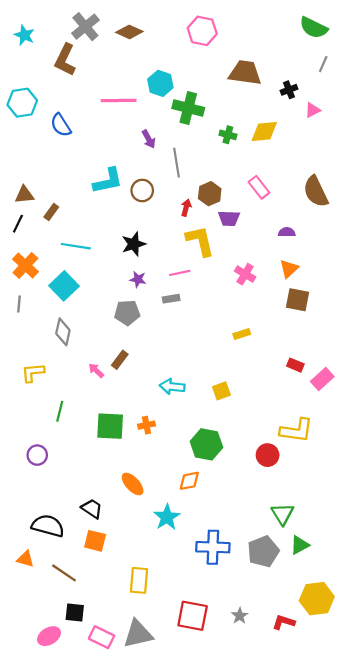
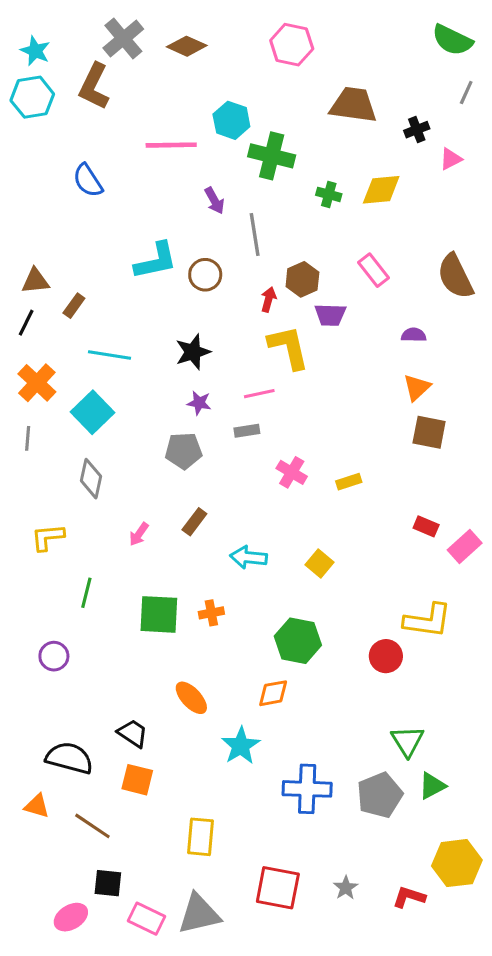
cyan hexagon: (22, 103) -> (32, 97), moved
pink cross: (245, 274) -> (292, 472), moved
brown rectangle: (120, 360) -> (194, 522), moved
pink arrow: (96, 370) -> (139, 534), turned -98
yellow square: (221, 391) -> (319, 563), turned -30

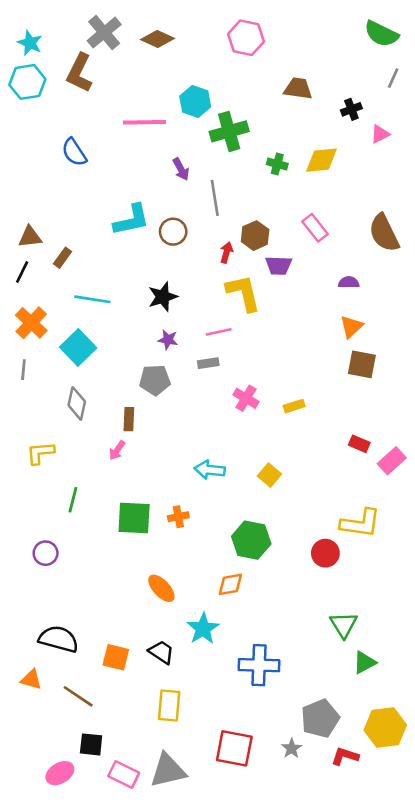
brown trapezoid: (353, 105) -> (298, 88), size x0.7
green cross: (272, 156) -> (229, 131), turned -30
brown rectangle: (194, 522) -> (129, 419), moved, turned -35
black trapezoid: (133, 733) -> (161, 652), moved
gray pentagon: (380, 795) -> (320, 718), moved

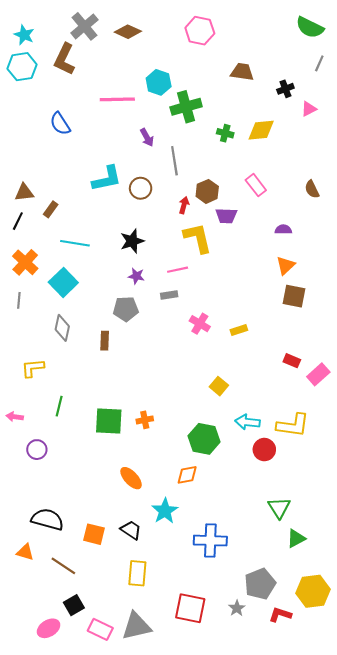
brown semicircle: (384, 233) -> (312, 189), size x0.6
pink arrow: (117, 450) -> (15, 417), moved, turned 63
cyan arrow: (210, 470) -> (247, 422), moved
black square: (91, 744) -> (74, 605), turned -36

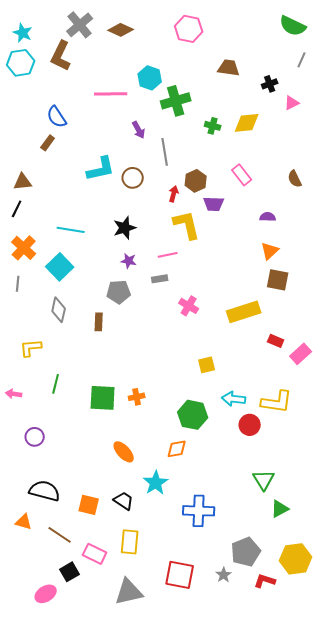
brown rectangle: (51, 209) -> (48, 143), moved
yellow rectangle: (239, 330) -> (244, 312), moved, size x2.0
yellow square: (219, 386) -> (207, 365), turned 36
purple circle: (37, 450) -> (35, 437), moved
pink rectangle: (100, 629) -> (95, 554), moved

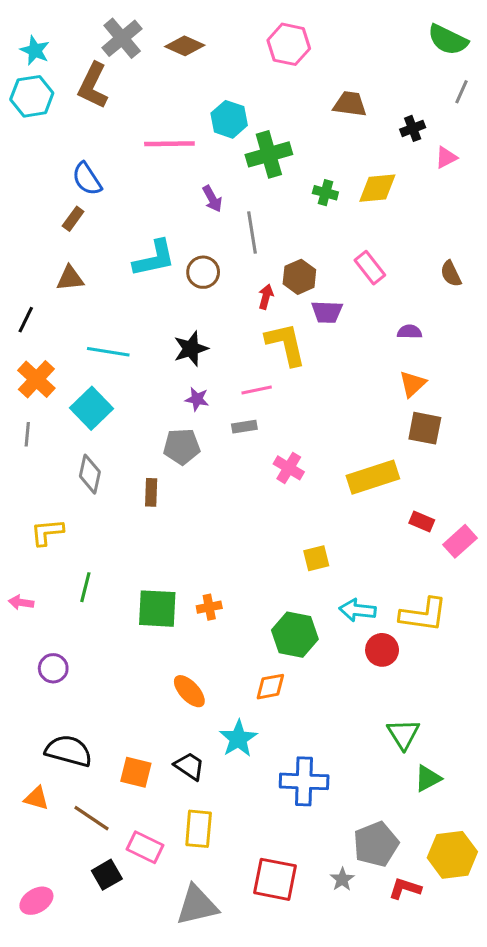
brown triangle: (23, 182) -> (70, 278), moved
pink ellipse: (46, 594) -> (36, 901), moved

